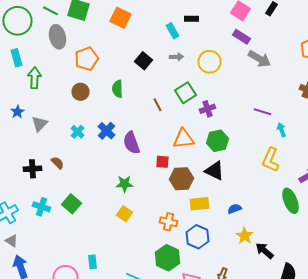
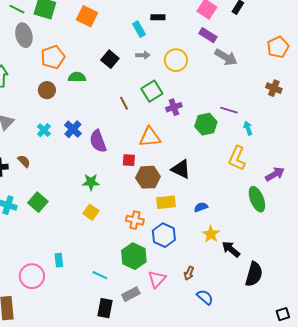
green semicircle: (117, 89) -> (77, 77), moved, turned 90
green hexagon: (217, 141) -> (206, 124), moved

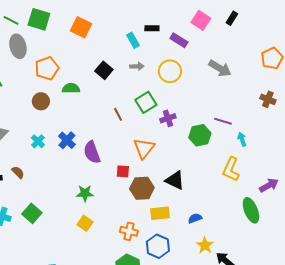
purple rectangle: (208, 35) -> (179, 40), moved
orange triangle: (150, 137) -> (144, 148), turned -45

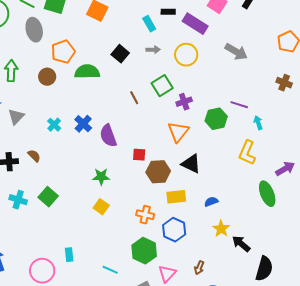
purple rectangle: (179, 40) -> (195, 24), size x1.4
green semicircle: (71, 88) -> (87, 72), size x1.4
brown circle: (41, 101) -> (47, 77), moved
orange triangle: (144, 148) -> (178, 132), moved

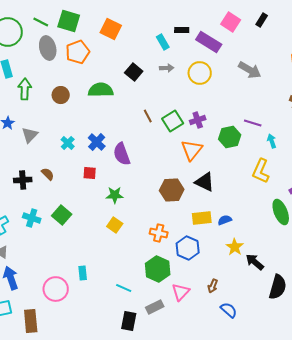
orange pentagon: (63, 52) -> (78, 52), moved
green square: (162, 86) -> (173, 121), moved
red square: (139, 155) -> (90, 173), moved
yellow rectangle: (176, 197) -> (202, 218), moved

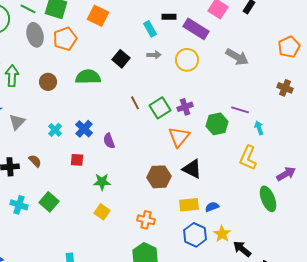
purple semicircle: (122, 154) -> (109, 141), size x0.7
blue hexagon: (188, 248) -> (195, 235), moved

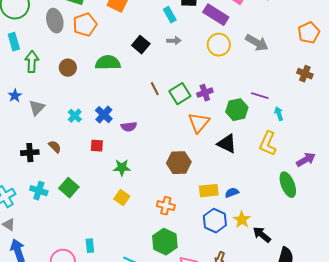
yellow circle: (187, 60) -> (219, 45), moved
purple semicircle: (109, 141) -> (129, 127), turned -77
black triangle: (192, 169) -> (227, 144), moved

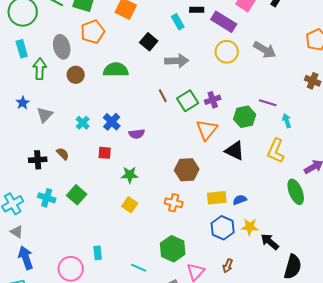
gray ellipse: (55, 21) -> (62, 47), moved
gray arrow: (174, 41) -> (177, 61), moved, size x1.6
black square: (141, 45) -> (149, 42), moved
orange cross: (166, 206) -> (174, 203), moved
yellow star: (242, 220) -> (250, 227), turned -30

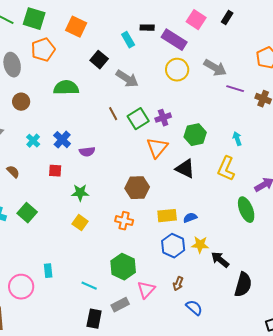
gray arrow: (177, 61) -> (127, 79), turned 35
brown circle: (76, 75) -> (21, 102), moved
purple line: (268, 103) -> (235, 89), moved

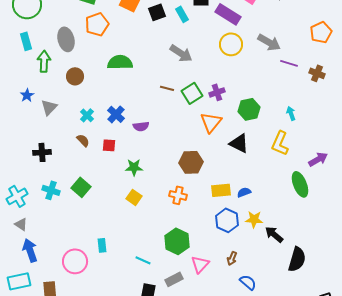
black square: (99, 60) -> (157, 12), moved, turned 30
brown line: (113, 114) -> (167, 88), turned -48
brown semicircle: (13, 172) -> (83, 140), moved

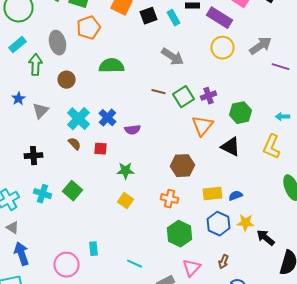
cyan rectangle: (26, 41) -> (18, 45), turned 66
gray arrow: (269, 42) -> (260, 46), turned -65
cyan arrow: (291, 113) -> (282, 117), turned -72
cyan cross: (87, 115) -> (78, 119), size x1.6
green hexagon: (177, 241) -> (180, 234), moved

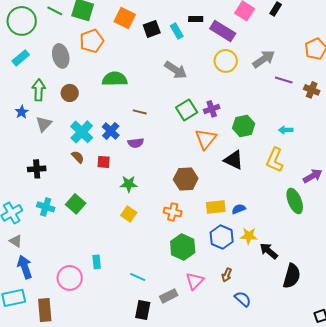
green arrow: (36, 65) -> (39, 90), moved
brown line: (158, 92) -> (140, 112), moved

